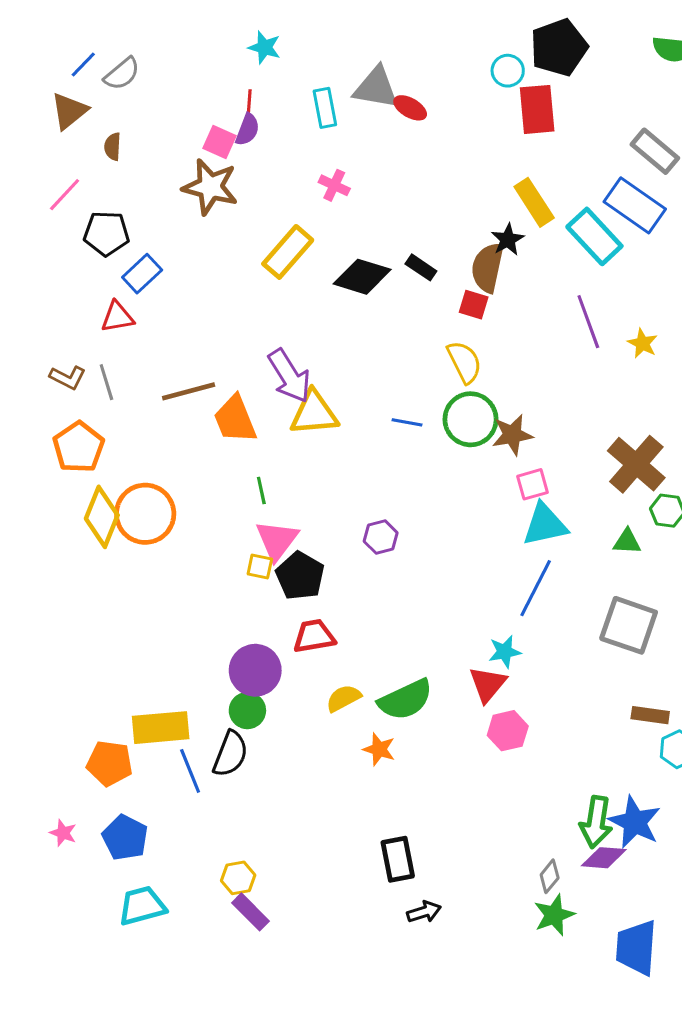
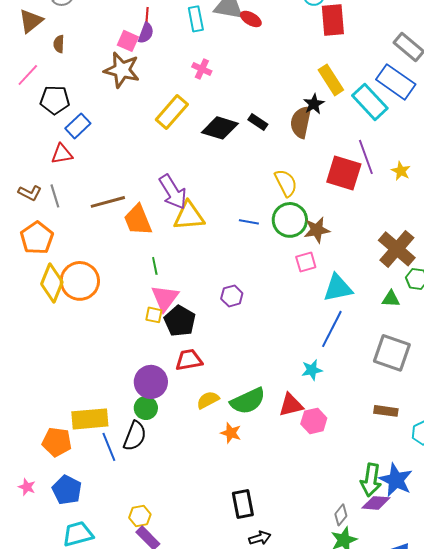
red square: (474, 305) -> (344, 173), moved, size x1.8
pink square: (532, 484) -> (306, 262), moved
red triangle: (488, 684) -> (291, 405), moved, turned 36
brown rectangle: (650, 715) -> (386, 411), moved

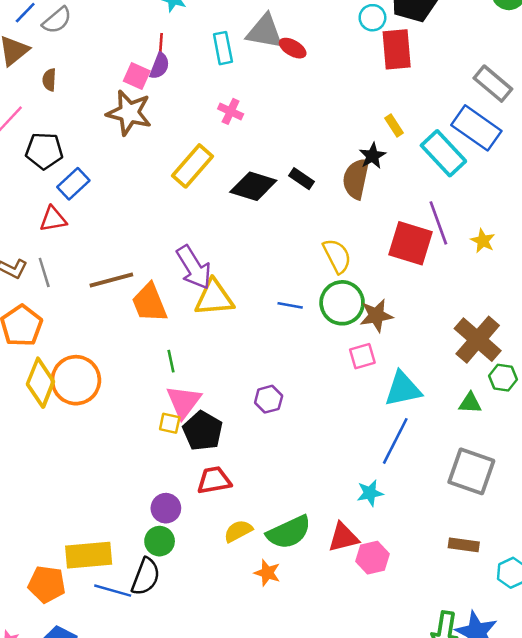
yellow rectangle: (331, 80) -> (394, 125), size x0.6
purple circle: (151, 382) -> (166, 508), size x0.7
blue line: (109, 447) -> (113, 591), turned -52

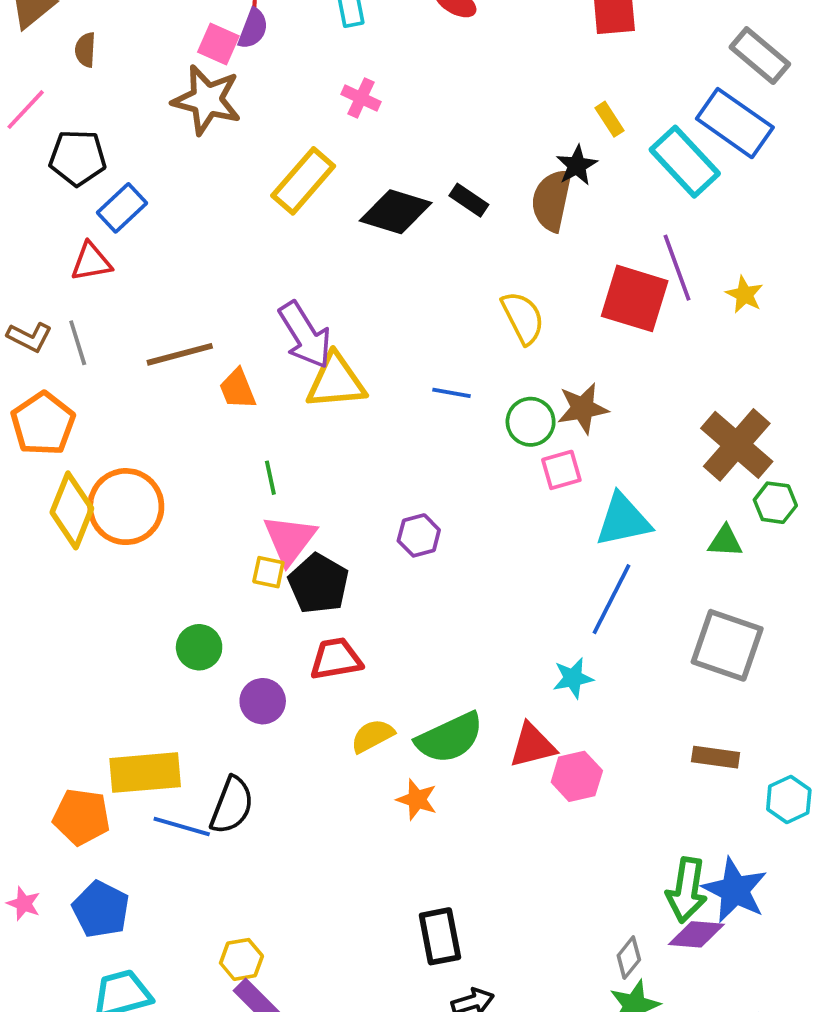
orange trapezoid: (149, 303) -> (238, 389), size x0.7
green circle: (342, 303) -> (531, 422), moved, size x0.7
green circle: (160, 541) -> (199, 647), moved

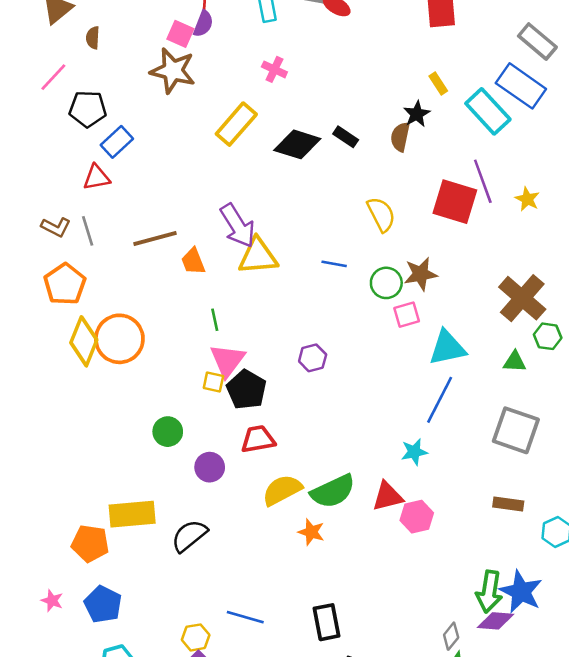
brown semicircle: (552, 200) -> (400, 137), size x0.7
yellow semicircle: (373, 736) -> (282, 490), size x1.4
black semicircle: (232, 805) -> (189, 536), turned -150
blue line: (182, 826) -> (245, 617), moved

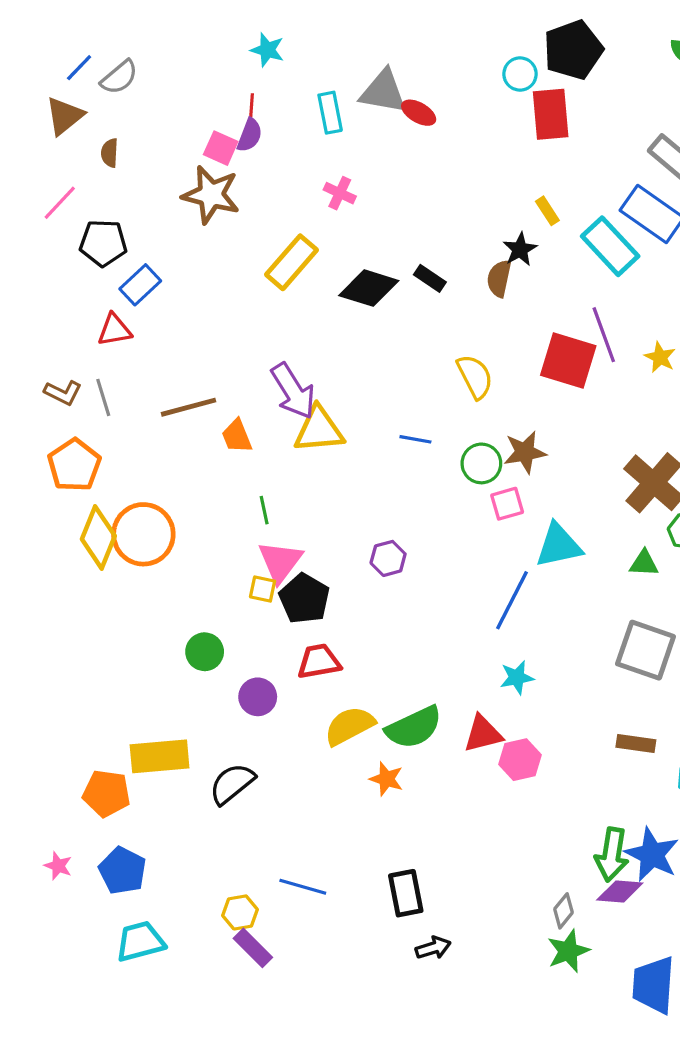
blue line: (440, 400) -> (512, 600), moved

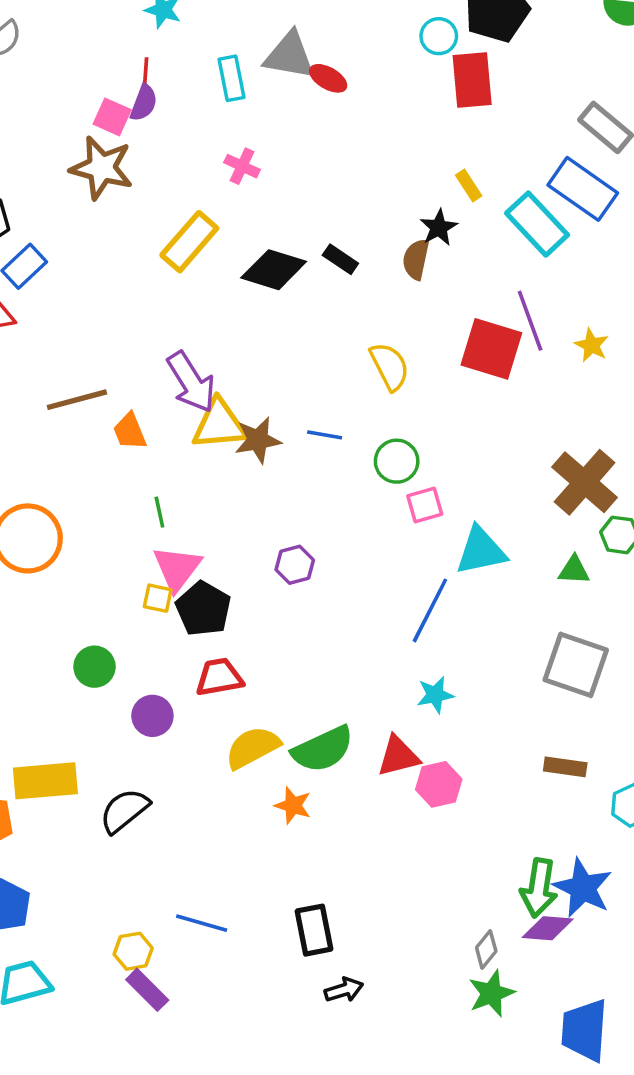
brown star: (525, 452) -> (258, 440), moved

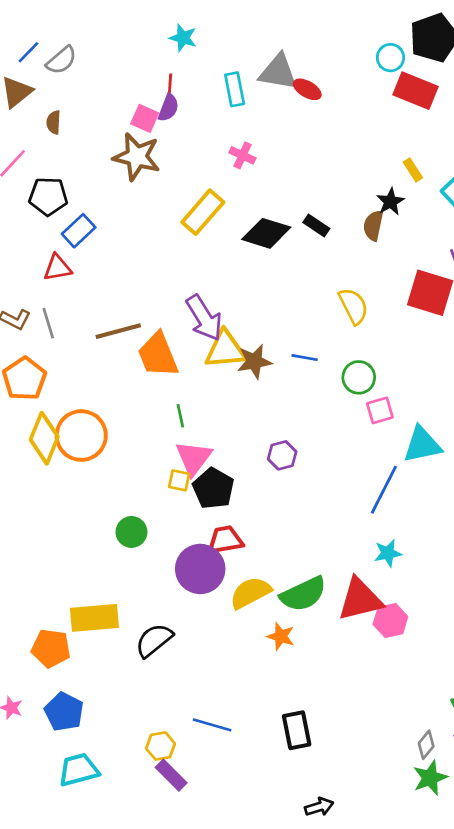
red rectangle: (472, 80) -> (416, 91), turned -63
orange trapezoid: (130, 431) -> (158, 355), size x1.6
purple circle: (152, 716) -> (200, 569), moved, size x1.6
red triangle: (398, 756) -> (360, 599), size x1.4
black arrow: (344, 990) -> (319, 807), moved

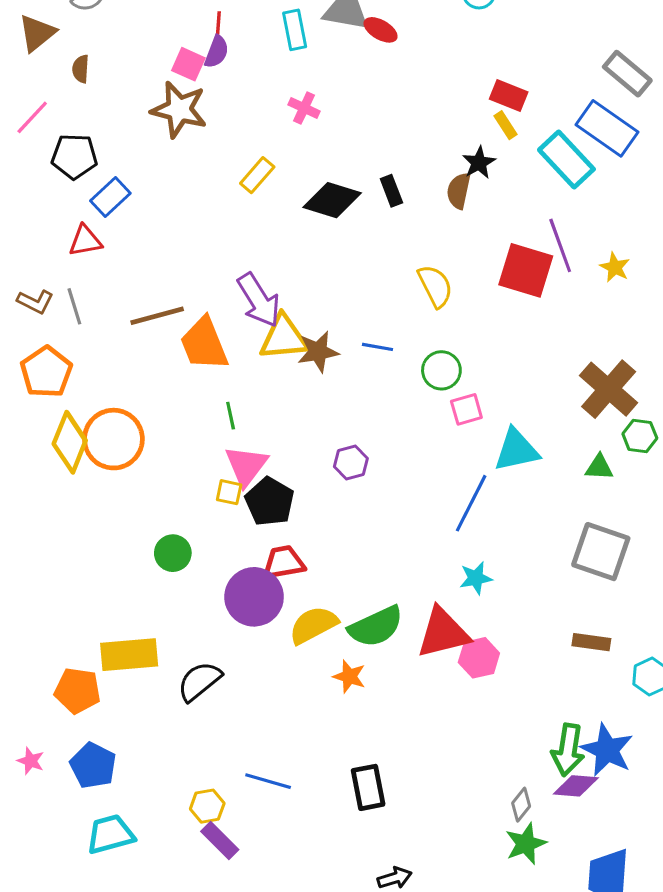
red rectangle: (416, 91) -> (509, 95), moved, size x0.7
yellow rectangle: (203, 212) -> (257, 175), size x0.7
black rectangle: (316, 225) -> (391, 191), turned 35

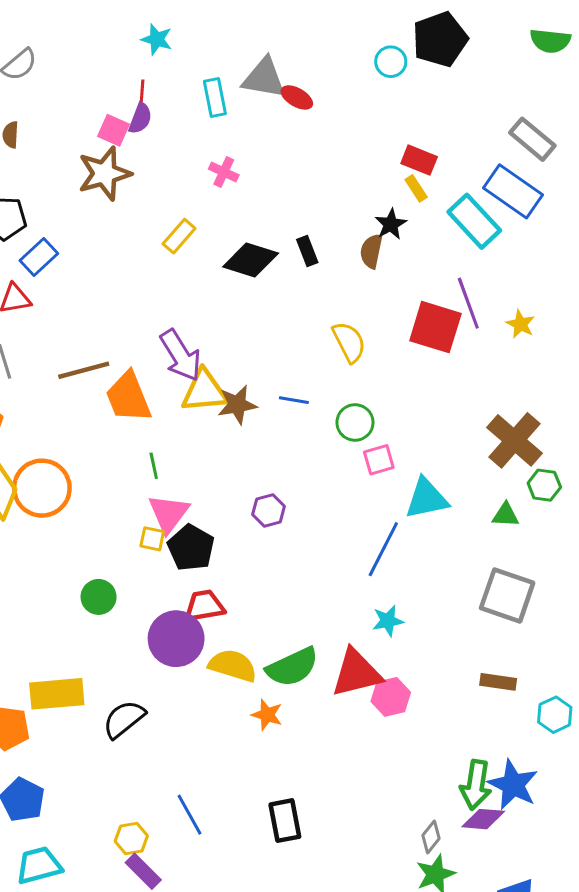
brown star: (179, 110) -> (105, 174), turned -30
yellow semicircle: (313, 625) -> (233, 666), turned 45
blue line: (268, 781) -> (189, 815), turned 45

